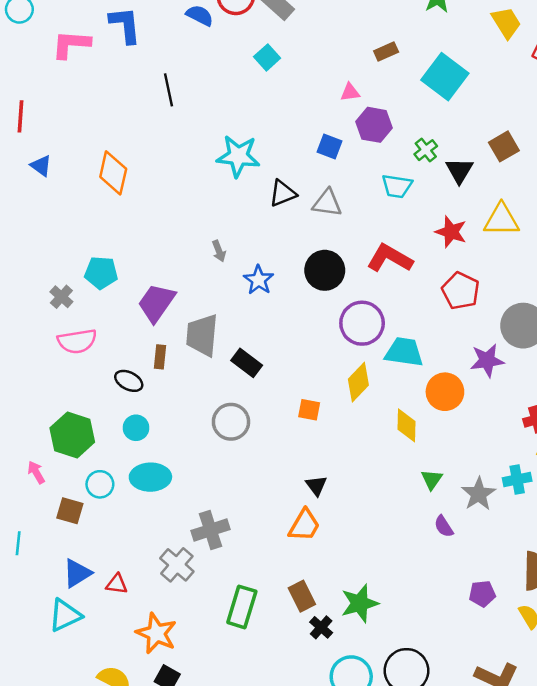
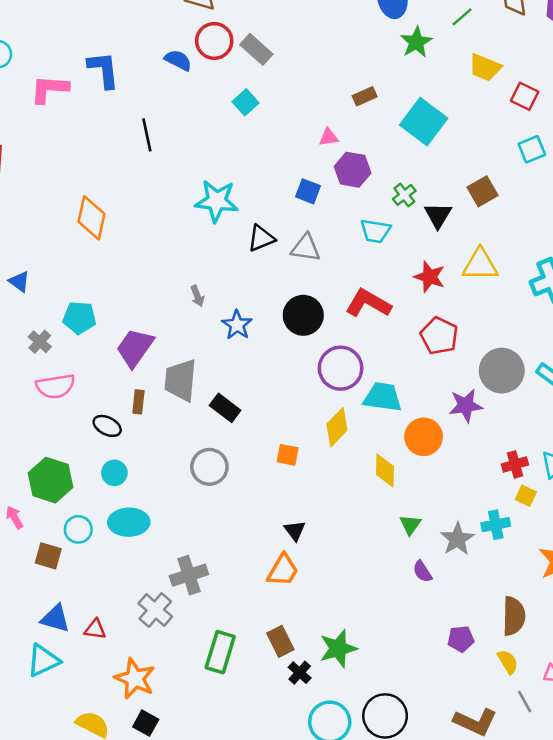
yellow trapezoid: (506, 23) -> (485, 67), turned 144
blue triangle: (41, 166) -> (19, 282), moved
blue triangle: (77, 573) -> (55, 618), turned 48

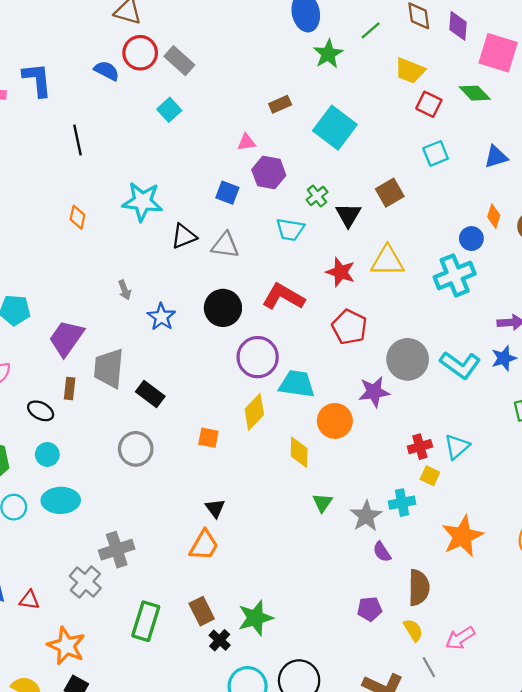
yellow trapezoid: (485, 67) -> (410, 71), moved
orange diamond: (91, 218) -> (77, 217), moved, size x0.6
purple semicircle: (422, 572) -> (382, 552), moved

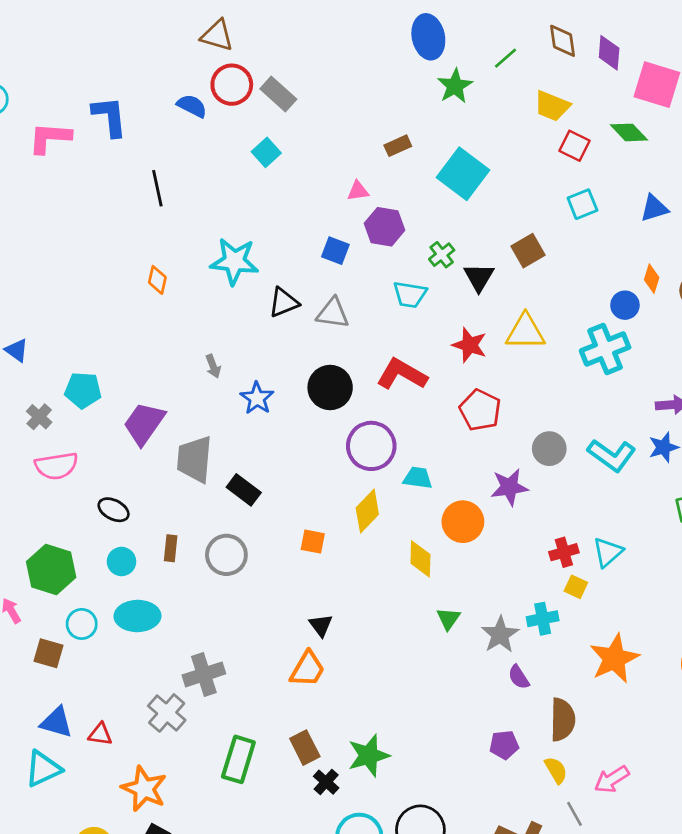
gray circle: (408, 359) -> (549, 449), size x0.7
cyan trapezoid: (297, 384) -> (418, 478), size x0.7
brown rectangle: (70, 388) -> (171, 548), moved

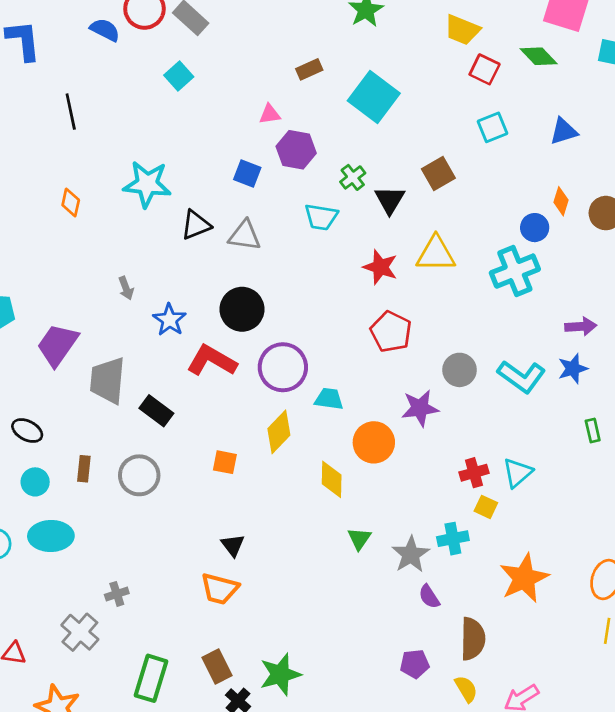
red L-shape: (402, 374) -> (212, 361), moved
orange trapezoid: (307, 669) -> (220, 589), turned 75
gray cross: (204, 674) -> (117, 594), size x0.6

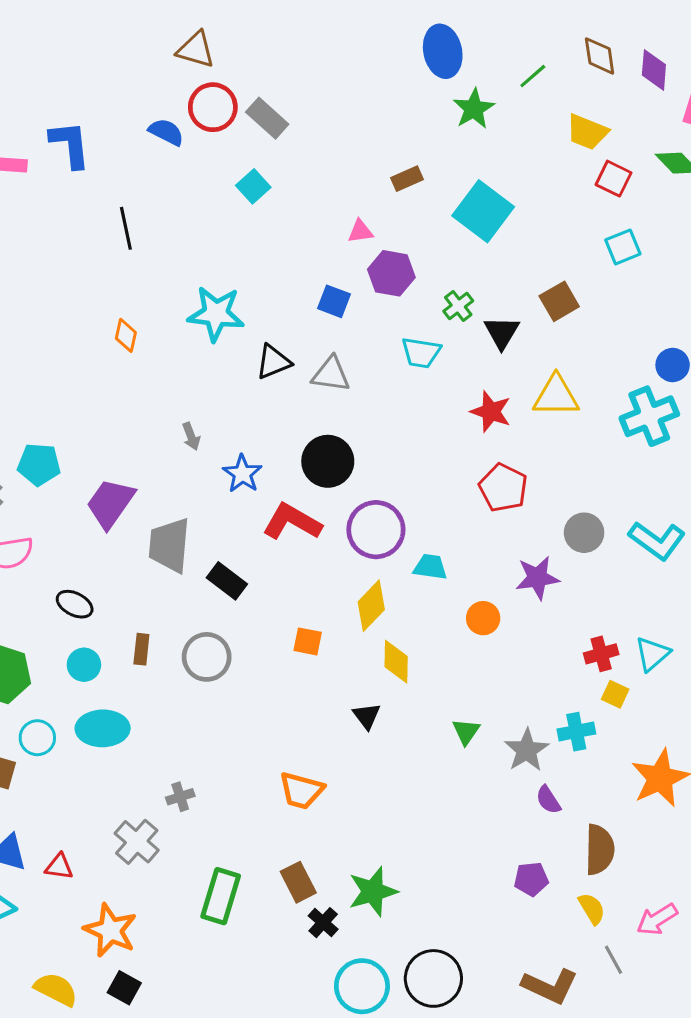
orange circle: (374, 442) -> (483, 618), size x0.7
yellow diamond: (332, 479) -> (396, 662), moved
black triangle: (233, 545) -> (367, 716), moved

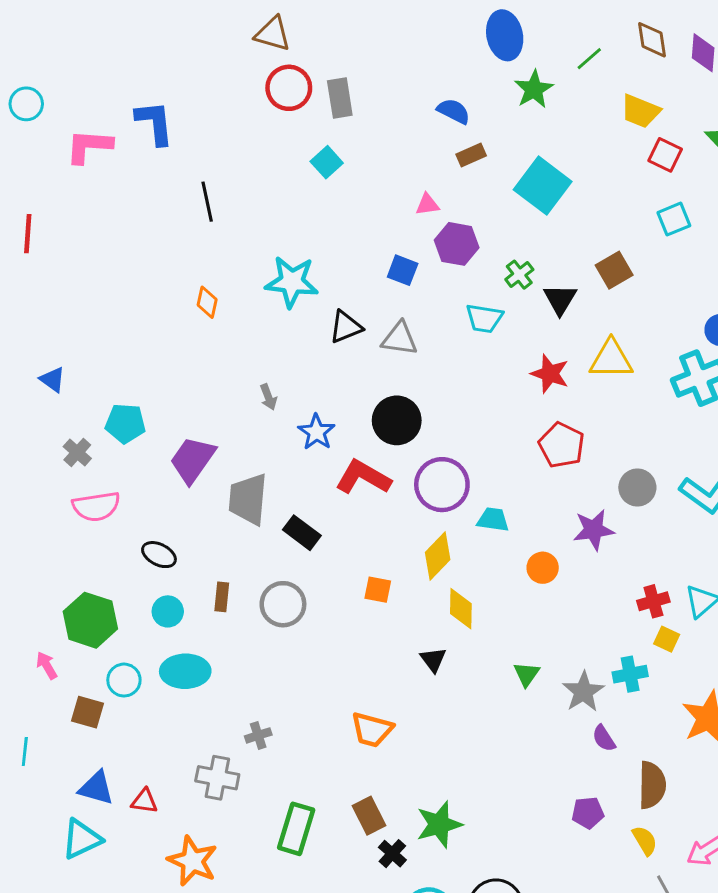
gray rectangle: (267, 118) -> (340, 98), turned 39
blue semicircle: (166, 132) -> (454, 111), moved
gray cross: (137, 842) -> (217, 778), turned -30

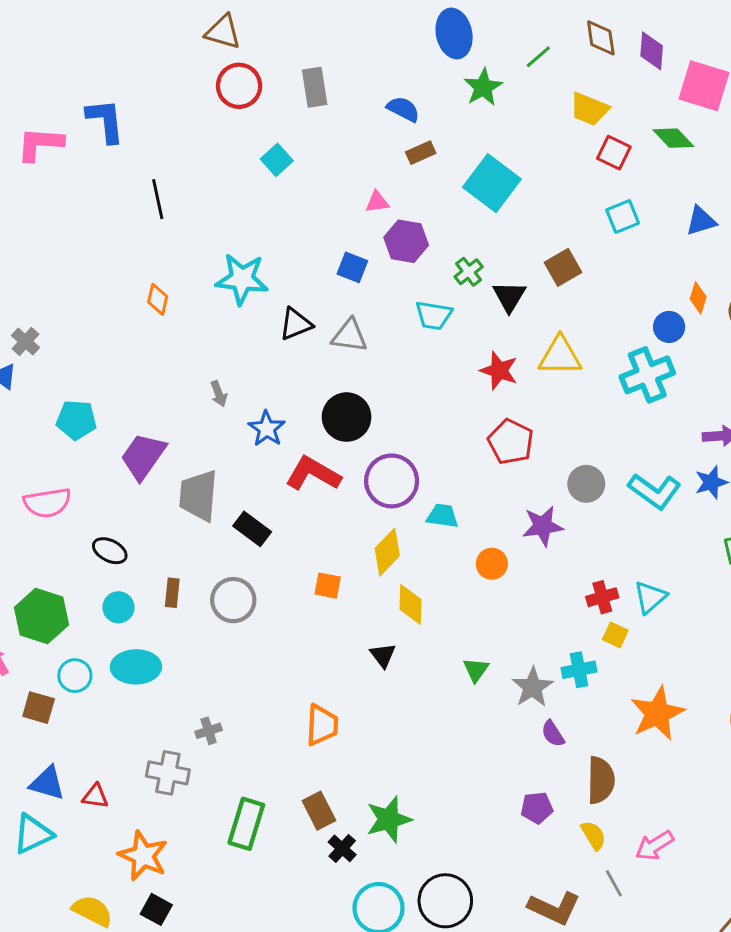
gray rectangle: (340, 98) -> (315, 87), moved
gray cross: (77, 452) -> (26, 341), moved
orange trapezoid: (372, 730) -> (322, 725), turned -102

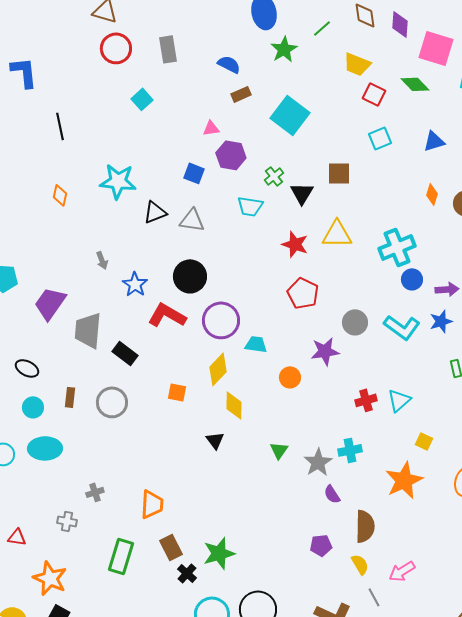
brown square: (563, 267) -> (339, 173), turned 30
blue circle: (669, 327) -> (412, 279), moved
yellow square: (615, 635) -> (424, 441), moved
orange trapezoid: (322, 725) -> (152, 504), moved
gray cross: (168, 773) -> (67, 521), size x0.7

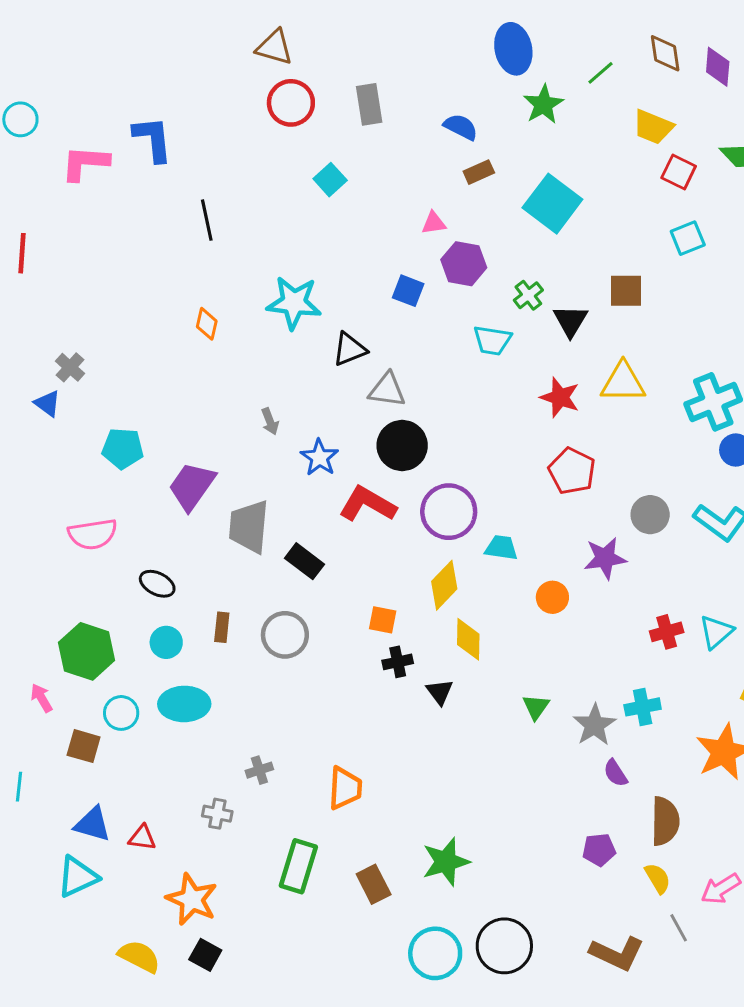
gray triangle: (192, 220) -> (387, 390), moved
brown rectangle: (171, 547) -> (374, 884), moved
black cross: (187, 573) -> (398, 662), moved, turned 36

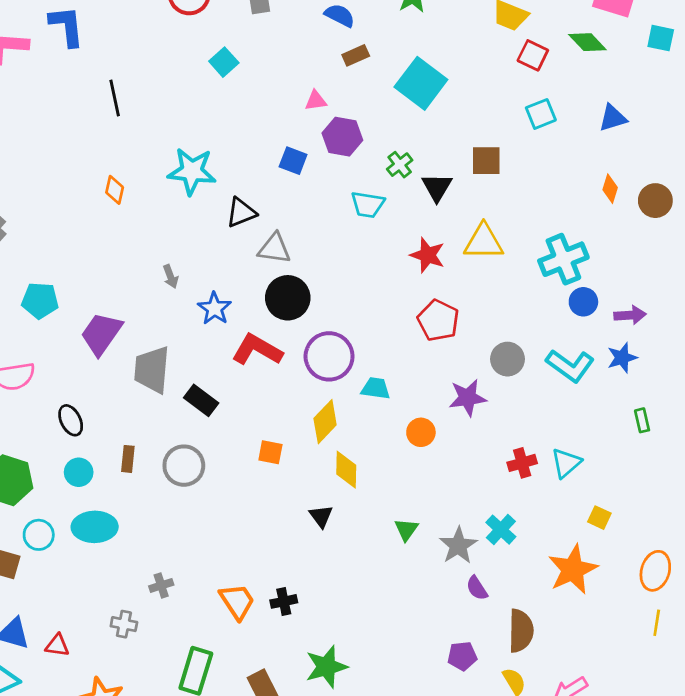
black ellipse: (157, 584) -> (71, 420), turned 36
black cross: (398, 662) -> (284, 601), moved
cyan cross: (643, 707) -> (501, 530), turned -36
orange trapezoid: (345, 788) -> (237, 601), turned -36

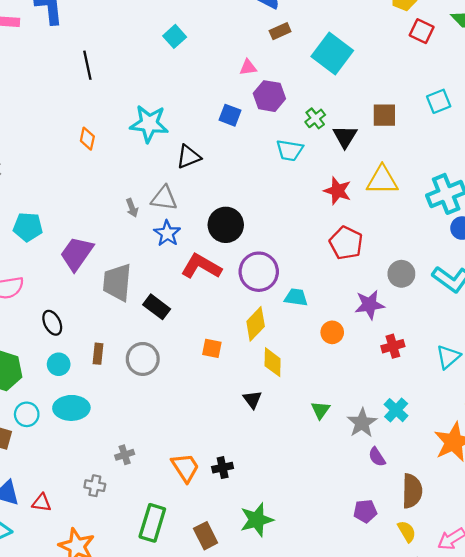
cyan square: (541, 114) -> (439, 101), moved
gray triangle: (274, 249) -> (164, 198), moved
red cross: (522, 463) -> (393, 346), moved

